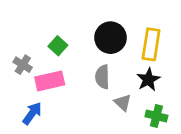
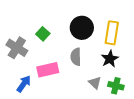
gray cross: (23, 65) -> (17, 48), size x1.5
pink rectangle: (50, 81) -> (48, 70), moved
gray triangle: (123, 103) -> (95, 83), moved

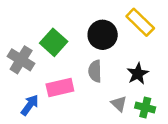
yellow rectangle: (112, 33) -> (140, 22), moved, turned -55
green square: (43, 34) -> (54, 42), size x1.5

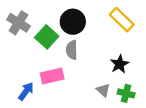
black circle: (103, 35) -> (73, 22), moved
gray cross: (21, 60) -> (18, 23), moved
gray semicircle: (95, 71) -> (72, 50), moved

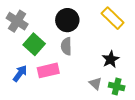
green square: (47, 37) -> (34, 44), moved
blue arrow: (26, 91) -> (20, 73), moved

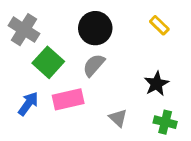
yellow rectangle: (113, 18) -> (159, 25), size x0.6
gray semicircle: (66, 46) -> (94, 65), turned 42
gray triangle: (95, 83) -> (118, 118), moved

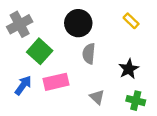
gray cross: (24, 30) -> (20, 24), turned 30
gray semicircle: (94, 65) -> (89, 54), moved, turned -36

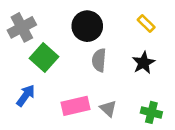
black star: (129, 69) -> (144, 63), moved
pink rectangle: (56, 82) -> (75, 106), moved

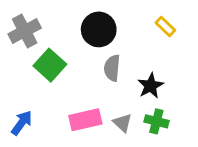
black star: (144, 63) -> (151, 86), moved
blue arrow: (26, 95) -> (22, 123), moved
green cross: (151, 112) -> (156, 121), moved

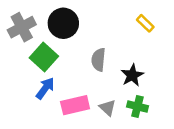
black circle: (99, 29) -> (63, 23), moved
blue arrow: (22, 123) -> (45, 88), moved

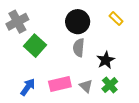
black circle: (63, 23) -> (78, 22), moved
blue arrow: (45, 88) -> (28, 87), moved
green cross: (137, 106) -> (110, 85), turned 35

